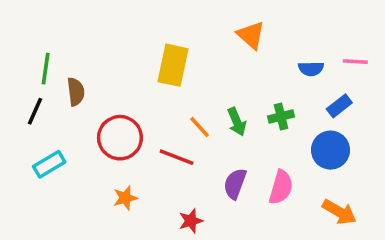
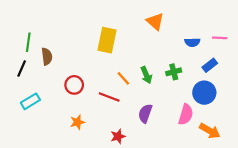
red circle: (120, 138) -> (74, 85), size x0.7
pink semicircle: (281, 187) -> (186, 114), moved

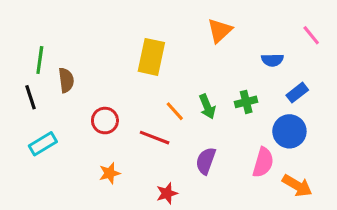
orange triangle: (155, 21) -> (220, 31), turned 36
pink line: (220, 38) -> (311, 35), moved, turned 48
black line: (22, 69) -> (30, 97), turned -42

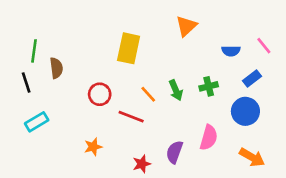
pink line: (311, 35) -> (264, 46), moved
red circle: (105, 121) -> (100, 94), moved
purple semicircle: (206, 161) -> (175, 152), moved
pink semicircle: (263, 162) -> (209, 138), moved

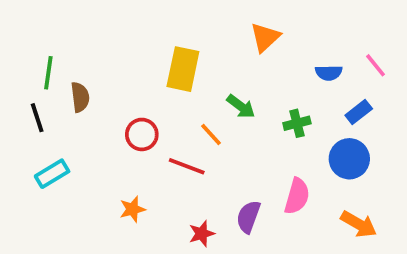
green arrow: (176, 90) -> (241, 106), moved, turned -30

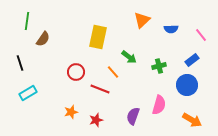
green line: (48, 73) -> (27, 21), moved
blue semicircle: (329, 73) -> (171, 29), moved
brown semicircle: (80, 97) -> (43, 39), moved, turned 42
red star: (202, 234) -> (96, 120), moved

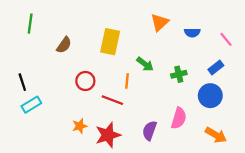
brown semicircle: (43, 39) -> (64, 45), moved
black line: (20, 63) -> (22, 82), moved
orange line: (113, 72) -> (127, 81), turned 48
red star: (96, 120) -> (108, 135), size x1.6

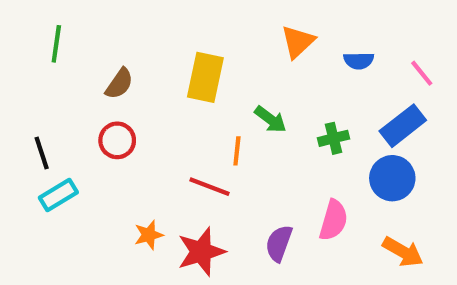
blue rectangle: (216, 67) -> (403, 126), size x1.5
red circle: (85, 81) -> (117, 140), moved

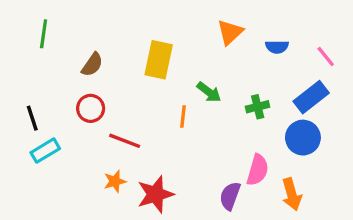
red line: (210, 187) -> (125, 141), moved
purple semicircle: (279, 243) -> (230, 196), moved
orange arrow: (403, 252) -> (292, 194), moved, turned 44

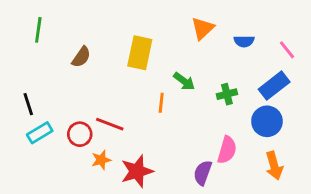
red circle: (91, 108) -> (80, 134), moved
orange arrow: (292, 194) -> (274, 166), moved

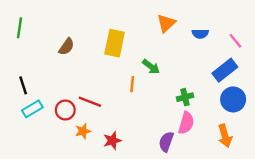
green line: (38, 30) -> (20, 28), moved
green cross: (227, 94) -> (185, 97), moved
blue circle: (267, 121) -> (233, 99), moved
red star: (137, 171) -> (112, 141), size x0.7

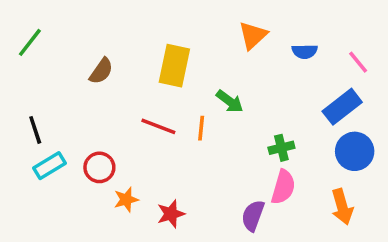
green line: (20, 28) -> (30, 42), turned 30
red line: (90, 102) -> (158, 126), moved

